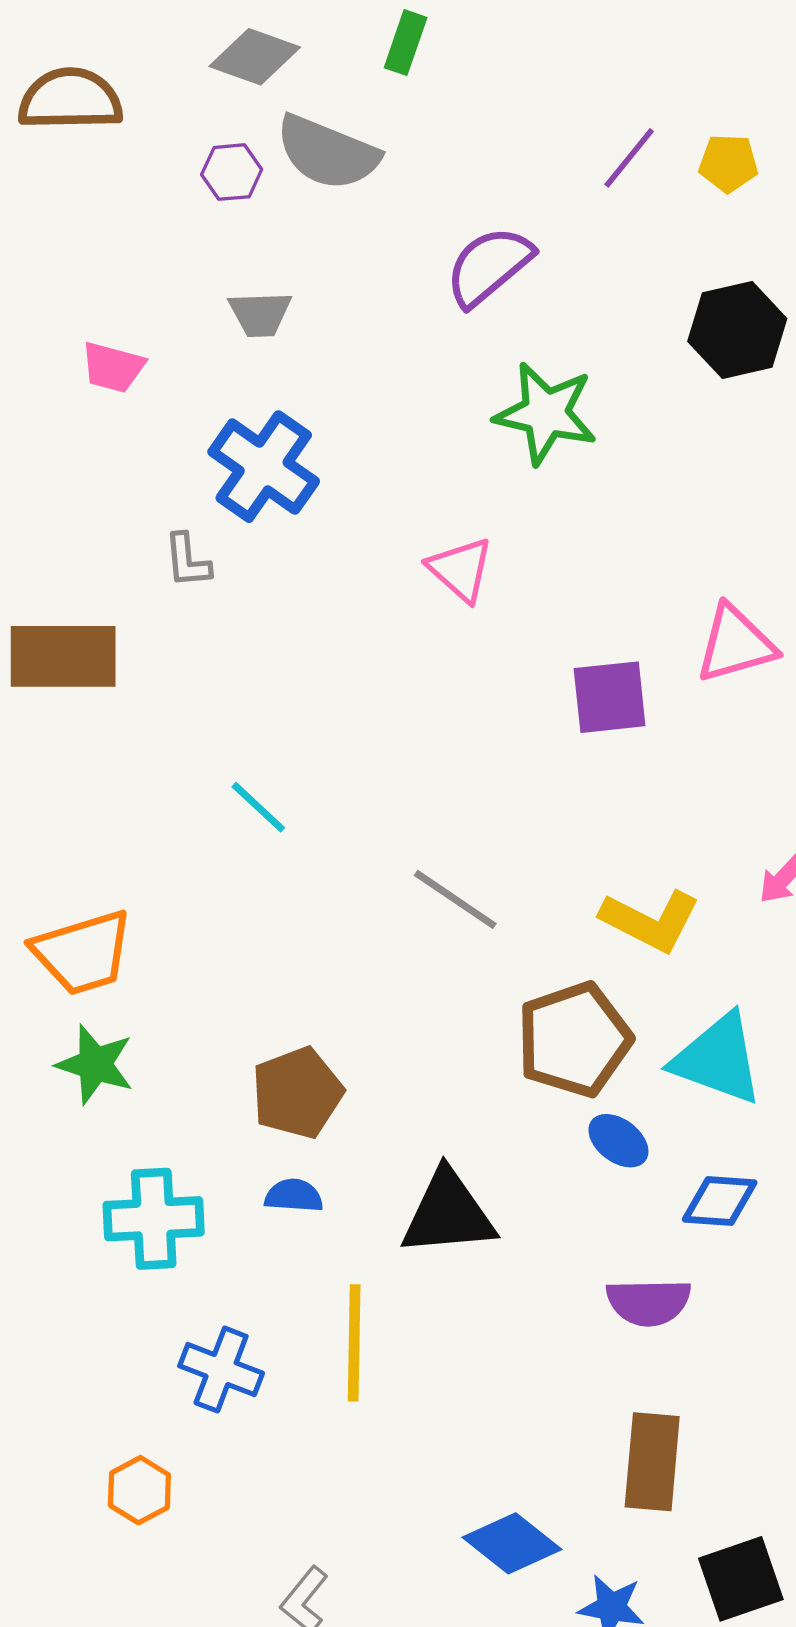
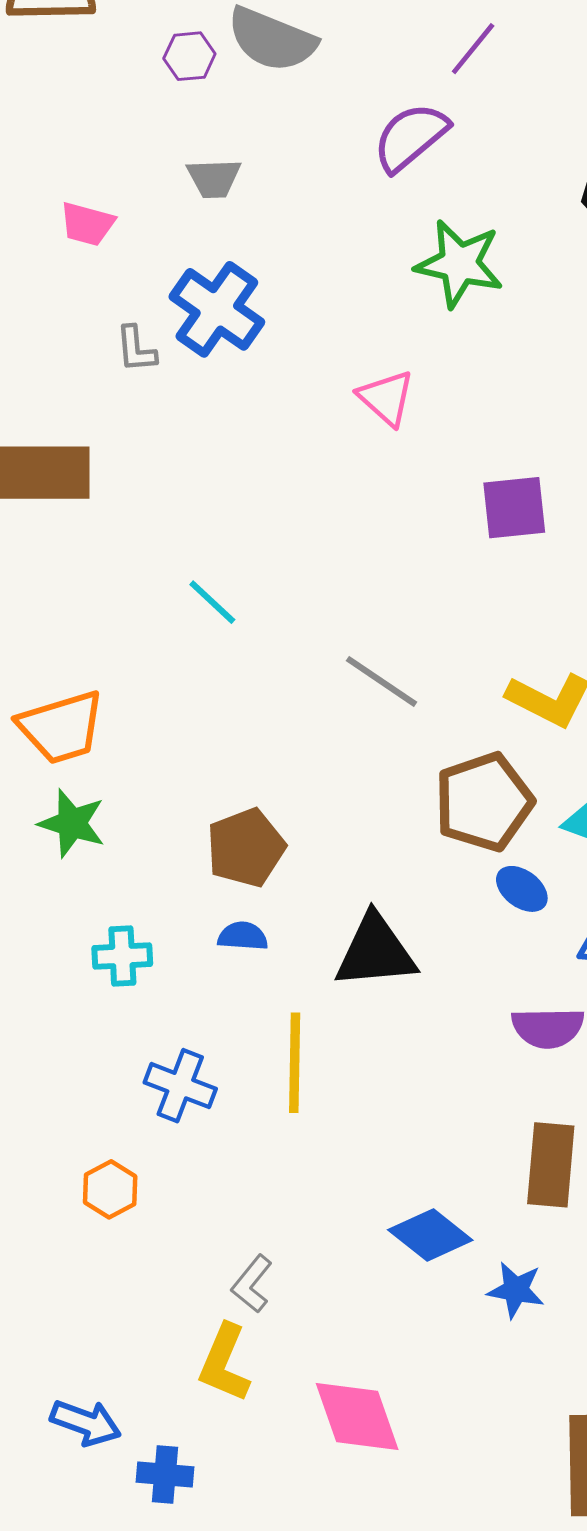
purple line: (629, 158) -> (473, 49), moved
gray L-shape: (187, 561) -> (136, 349), moved
cyan cross: (154, 1219) -> (122, 956), size x0.7

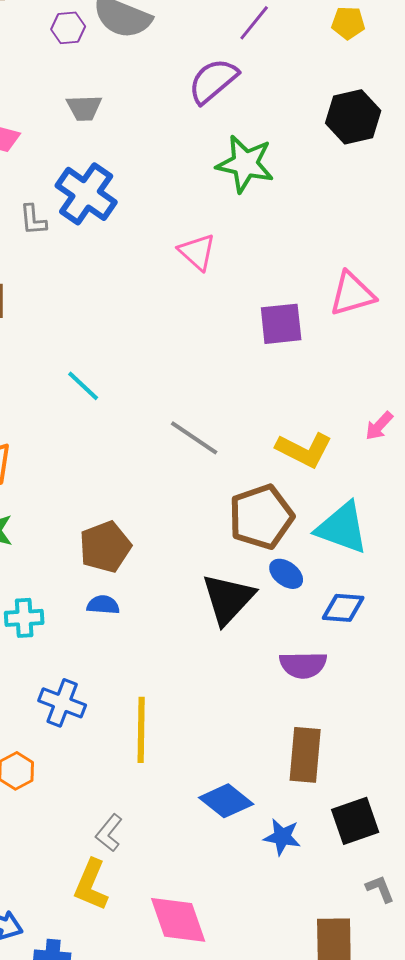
black triangle: (375, 951) -> (228, 599), moved, turned -42
yellow line: (295, 1063) -> (141, 730), moved

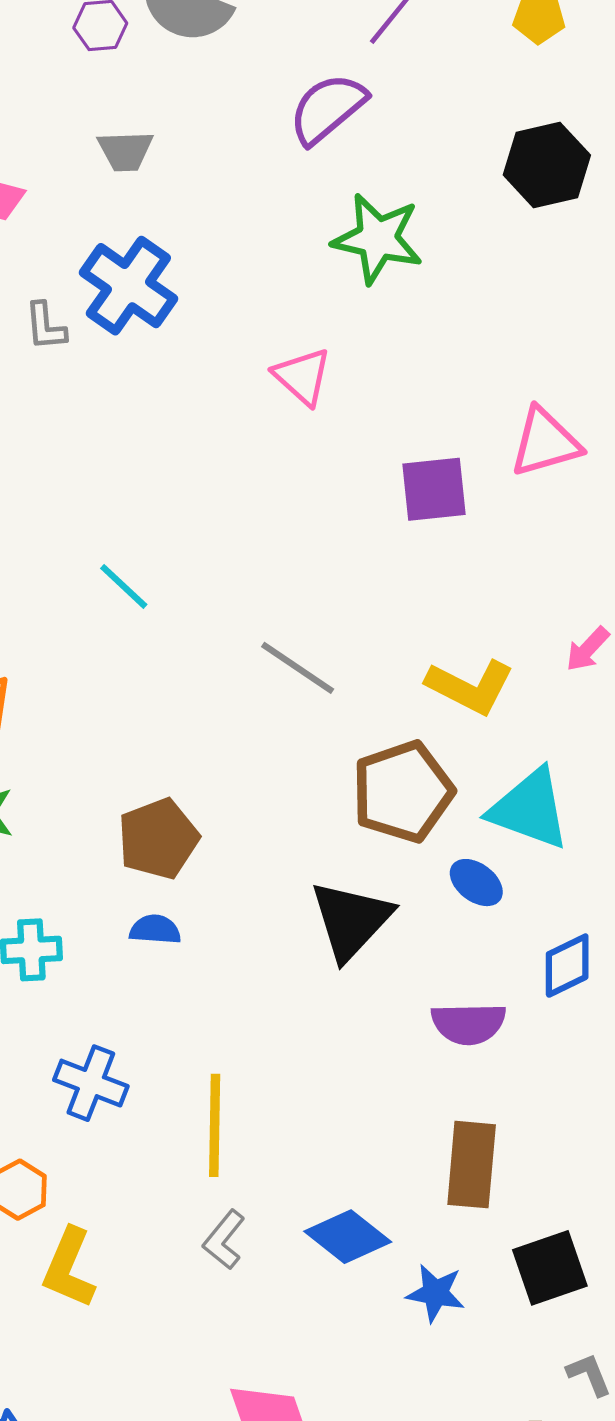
blue ellipse: (286, 574) -> (476, 883), moved
blue diamond: (343, 608) -> (567, 966), moved, turned -30
gray L-shape: (109, 833) -> (224, 1240), moved
yellow L-shape: (91, 885) -> (69, 1268), moved

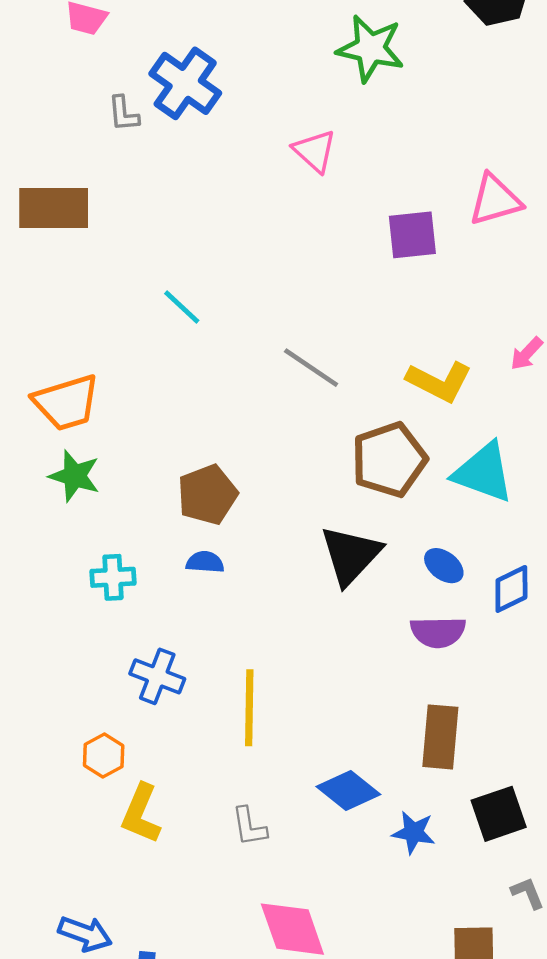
blue ellipse: (476, 883) -> (444, 566), moved
gray L-shape: (224, 1240) -> (249, 827), moved, turned -48

